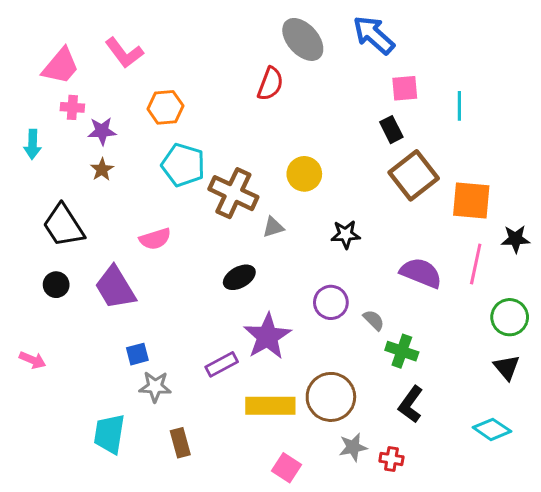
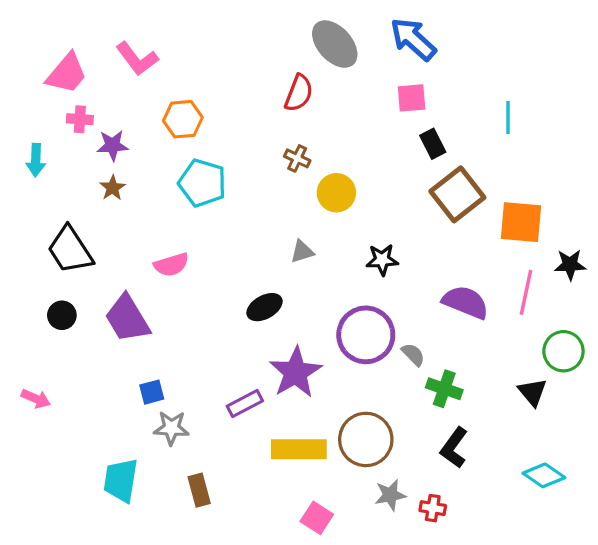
pink square: (405, 88) -> (412, 98), moved
brown cross: (233, 193) -> (297, 158), moved, size x0.5
purple circle: (331, 302) -> (366, 335), size x1.5
black triangle: (507, 367) -> (532, 392), moved

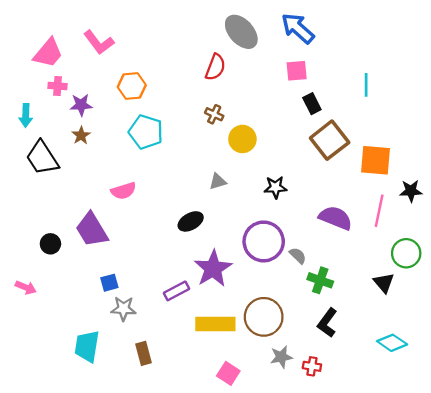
black trapezoid: (70, 250) -> (42, 158), moved
black circle: (62, 315) -> (50, 244), moved

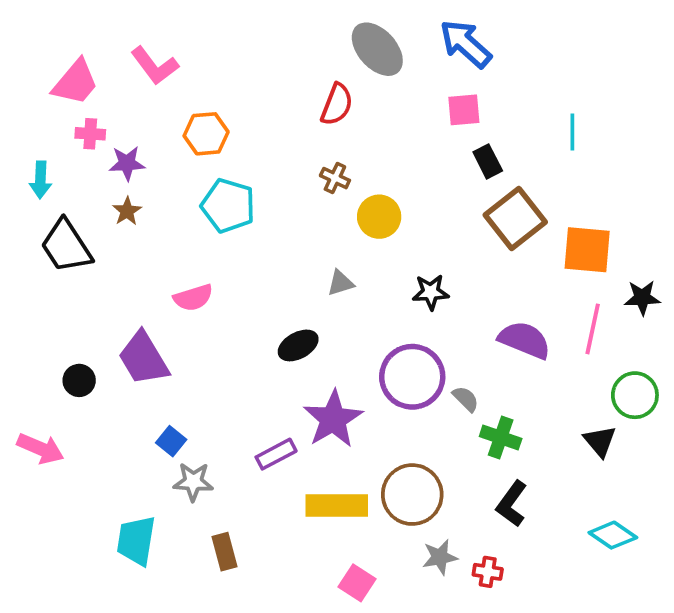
blue square: (109, 283) -> (171, 441), turned -36
pink arrow: (26, 287) -> (40, 449), size x1.4

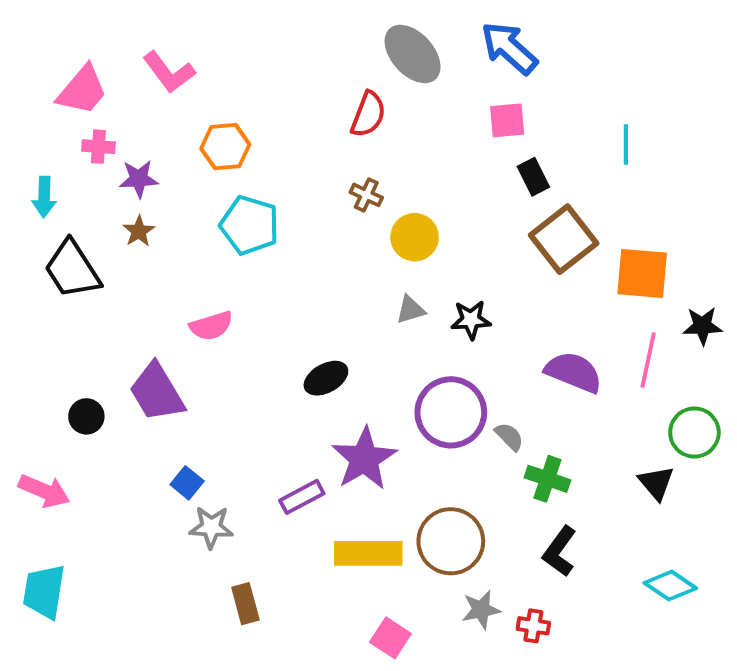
gray triangle: (340, 283) -> (411, 310), moved
cyan trapezoid: (136, 541) -> (44, 592), moved

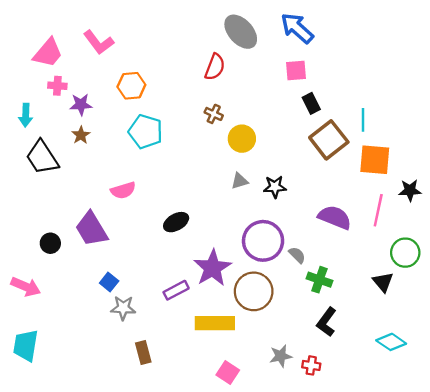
cyan line: (626, 145) -> (363, 120), moved
black ellipse: (326, 378) -> (176, 222), moved
brown circle: (451, 541) -> (254, 291), moved

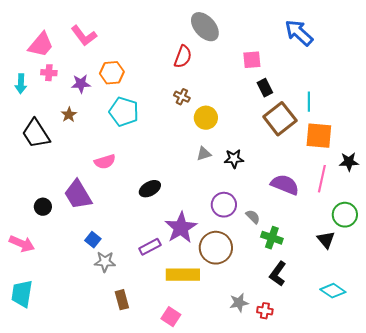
blue arrow: (297, 28) -> (299, 33), moved
purple star: (81, 105) -> (81, 84), moved
cyan arrow: (26, 115) -> (21, 84), moved
purple circle: (263, 241) -> (224, 205), size x0.7
pink square: (228, 372) -> (171, 317), moved

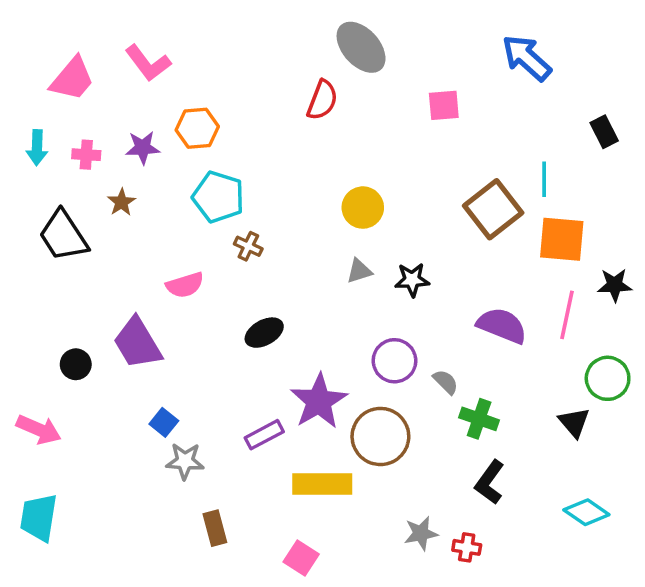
pink cross: (49, 73) -> (86, 155), moved
black rectangle: (265, 88) -> (604, 132), moved
brown cross: (182, 97) -> (248, 246), moved

